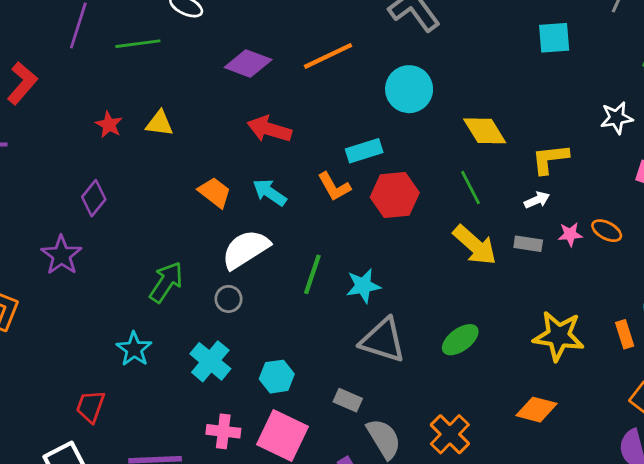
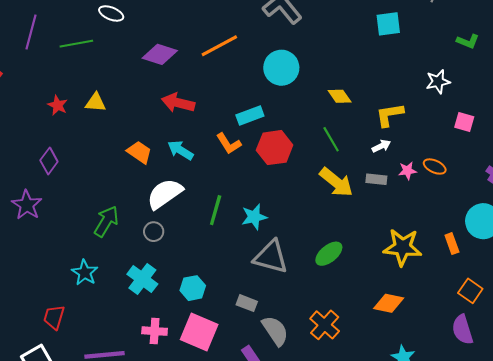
yellow diamond: (485, 131) -> (340, 96), size x0.7

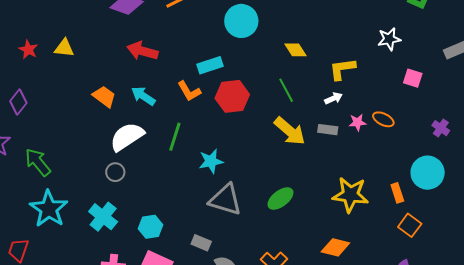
green line: (216, 210) -> (175, 137), moved
green arrow: (106, 221) -> (38, 162), moved, turned -72
cyan star: (85, 273) -> (49, 209), size x1.5
orange square: (470, 291) -> (410, 225), moved

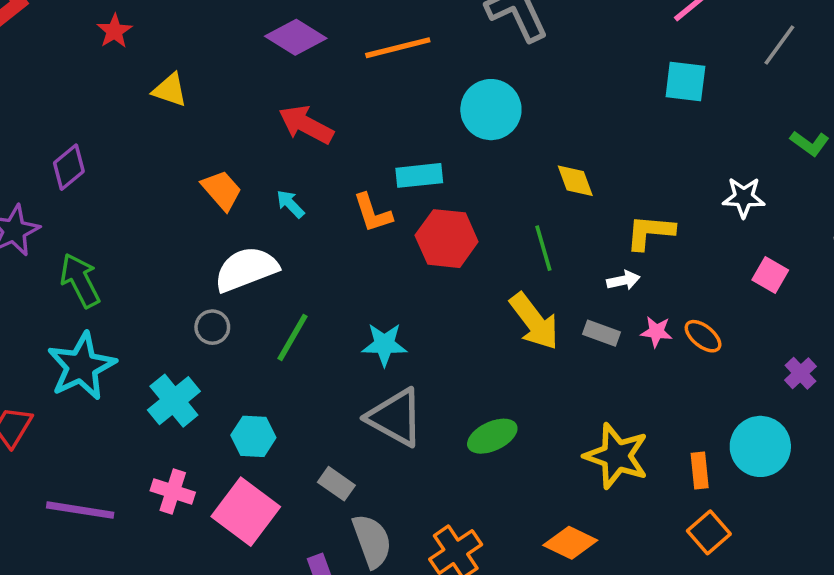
red star: (28, 50) -> (114, 31), moved
cyan arrow: (143, 96) -> (290, 204), size x0.7
green line: (175, 137) -> (293, 337), moved

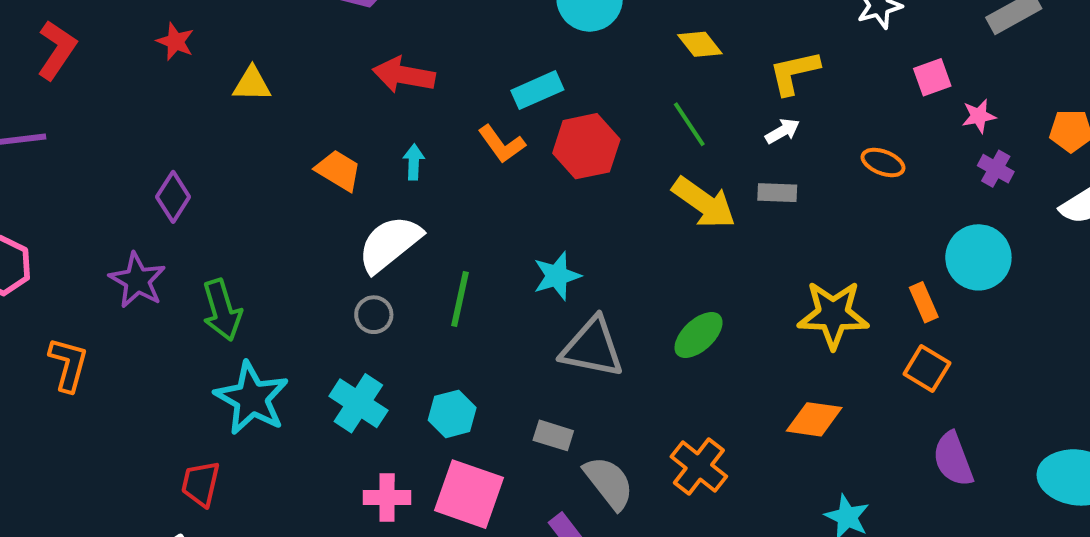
cyan arrow: (290, 204) -> (414, 162), turned 64
pink square: (770, 275) -> (932, 77), turned -32
green arrow: (80, 280) -> (222, 310), turned -152
pink star: (656, 332) -> (979, 116), moved
orange square: (709, 532) -> (927, 369), moved

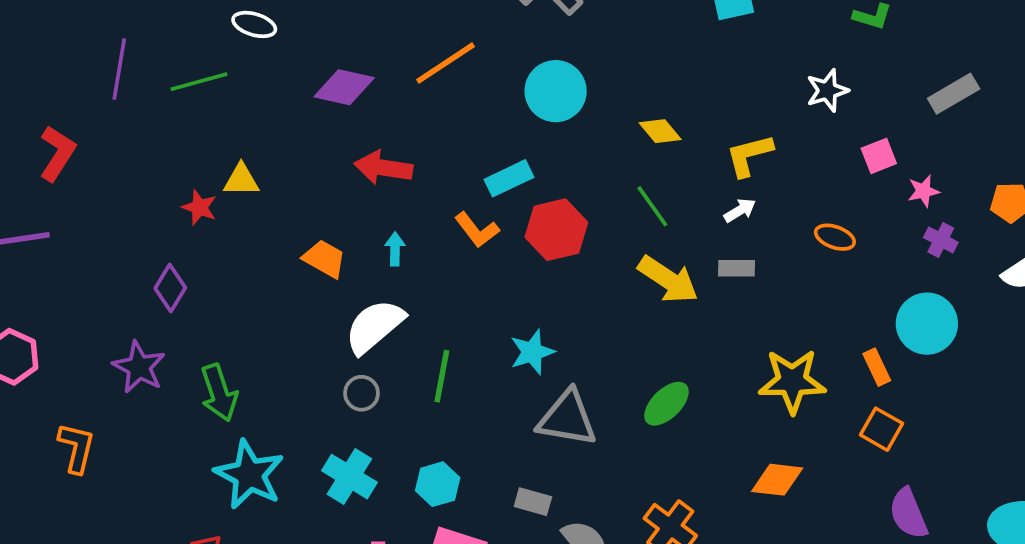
red star: (175, 42) -> (199, 207), moved

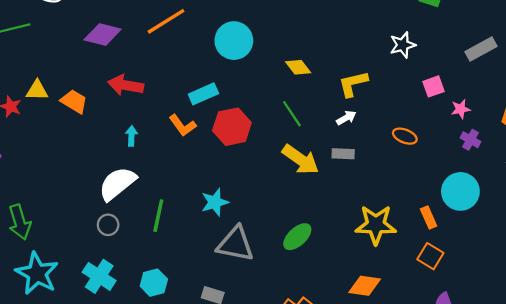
orange trapezoid: (324, 259) -> (74, 101), moved

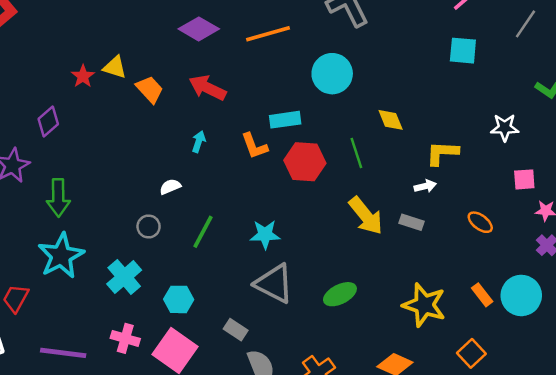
green line: (292, 114) -> (356, 153), moved
white semicircle: (117, 184) -> (170, 187), size x0.5
orange rectangle: (429, 218) -> (482, 295), moved, turned -30

